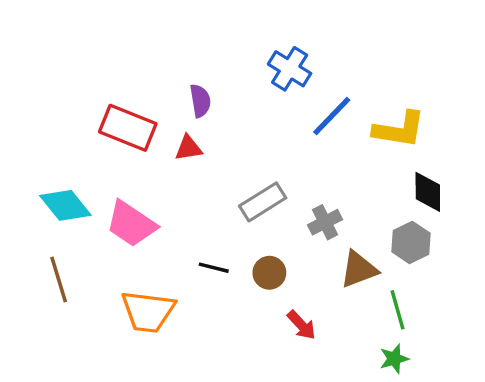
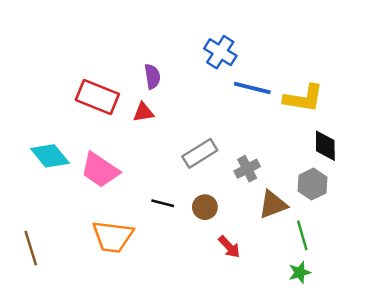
blue line: (332, 116) -> (252, 88), turned 60
brown line: (59, 279) -> (31, 248), moved

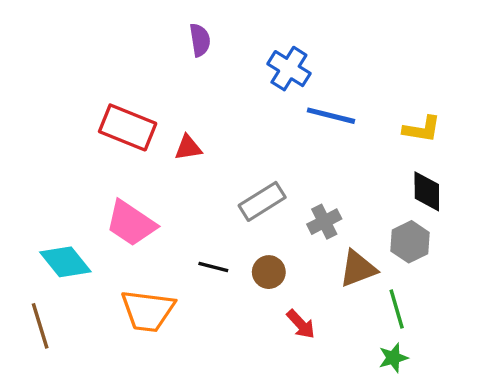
purple semicircle: (152, 76) -> (200, 40), moved
yellow L-shape: (304, 98) -> (422, 129), moved, size x0.7
cyan diamond: (50, 156) -> (65, 262), moved

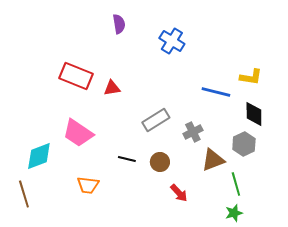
blue line: (331, 116) -> (216, 92), moved
cyan diamond: (65, 262) -> (39, 156), turned -72
orange trapezoid: (148, 311) -> (88, 185), size x0.7

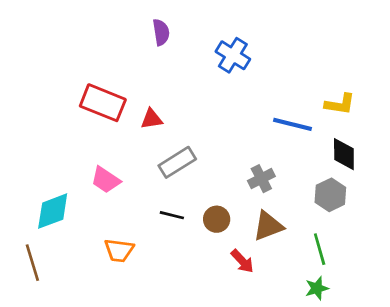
gray rectangle: (156, 120) -> (177, 162), moved
pink trapezoid: (78, 133) -> (106, 180), size x0.7
brown triangle: (213, 160) -> (268, 226), moved

